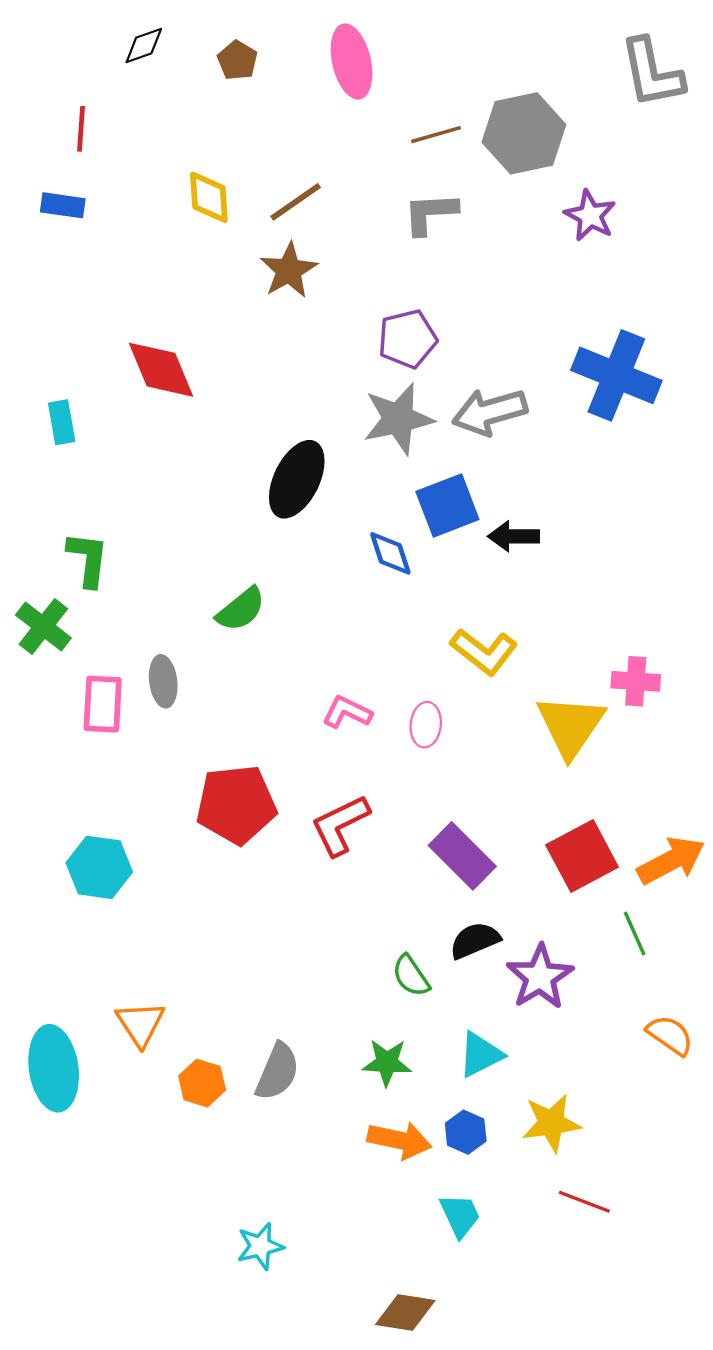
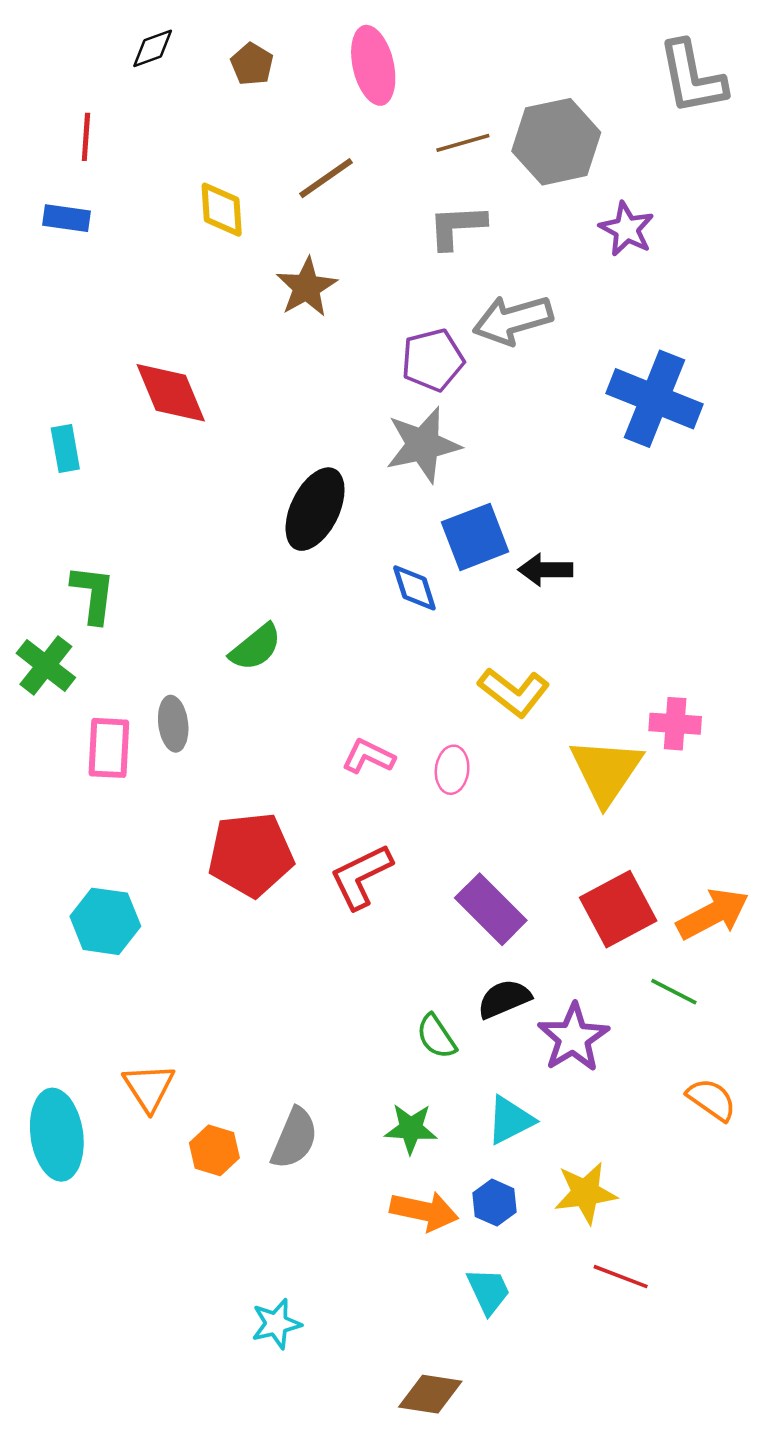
brown line: (296, 202) -> (326, 178), moved
gray arrow: (490, 412) -> (513, 320), moved
green line: (635, 934) -> (674, 992), turned -39

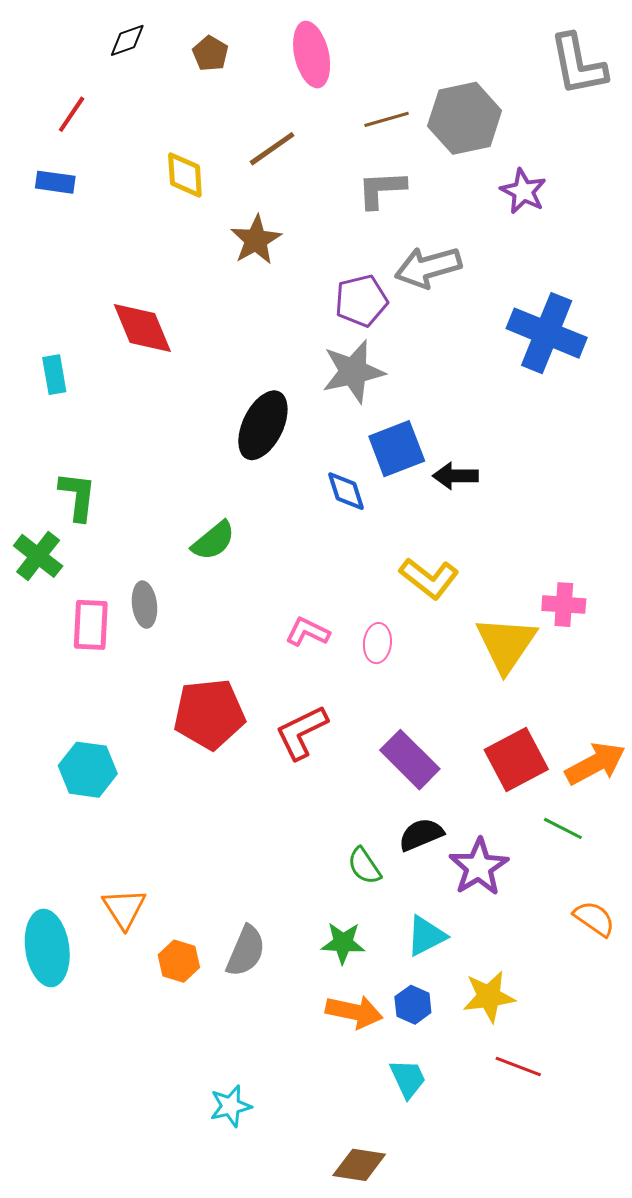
red line: (86, 137) -> (72, 114), turned 30

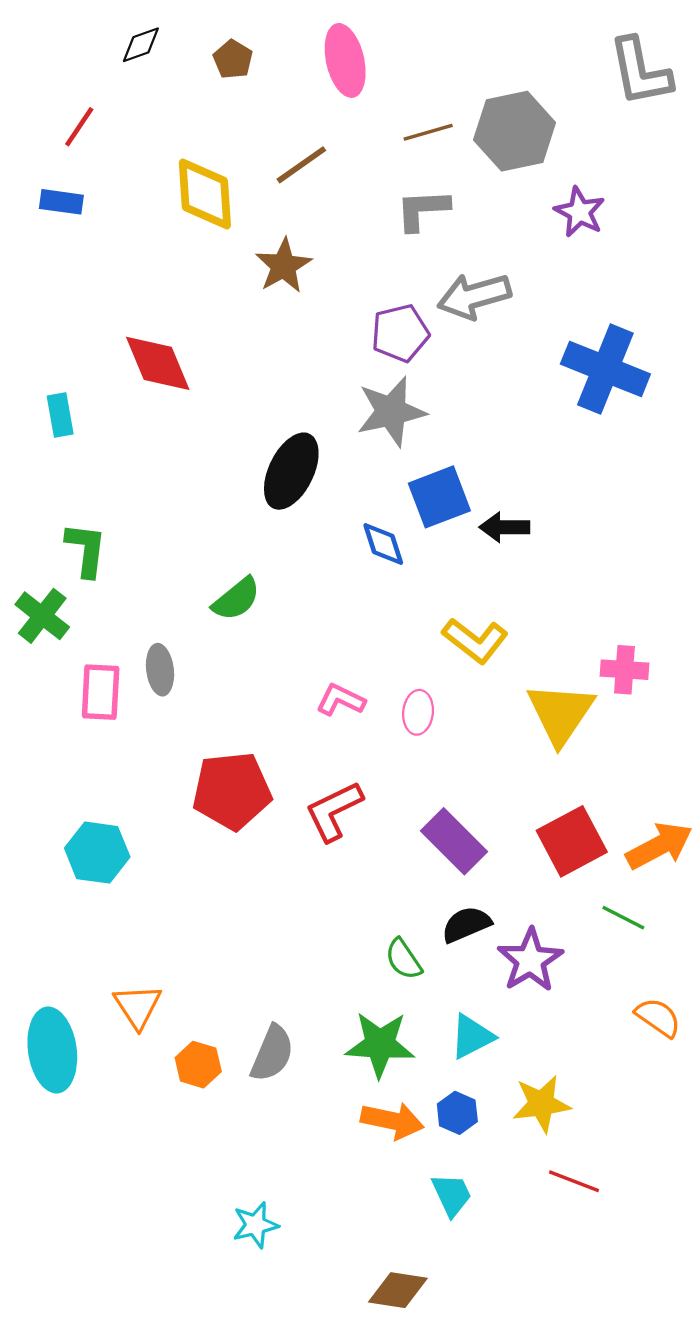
yellow diamond: (185, 175) -> (205, 194), size x1.4
green star: (343, 943) -> (380, 1044), size x1.4

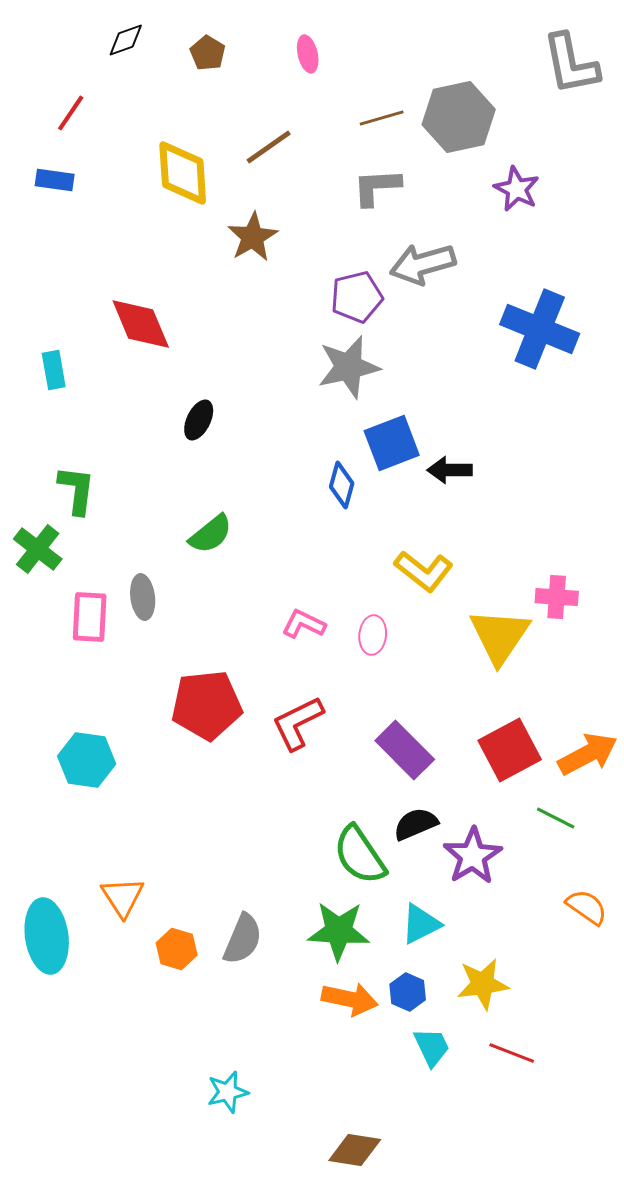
pink ellipse: (345, 60) -> (308, 54), size x0.6
black ellipse: (291, 471) -> (199, 420), moved, size x0.6
blue diamond: (383, 544) -> (342, 485), turned 33
green semicircle: (403, 959) -> (360, 855), size x1.6
cyan trapezoid: (452, 1195) -> (432, 1047), moved

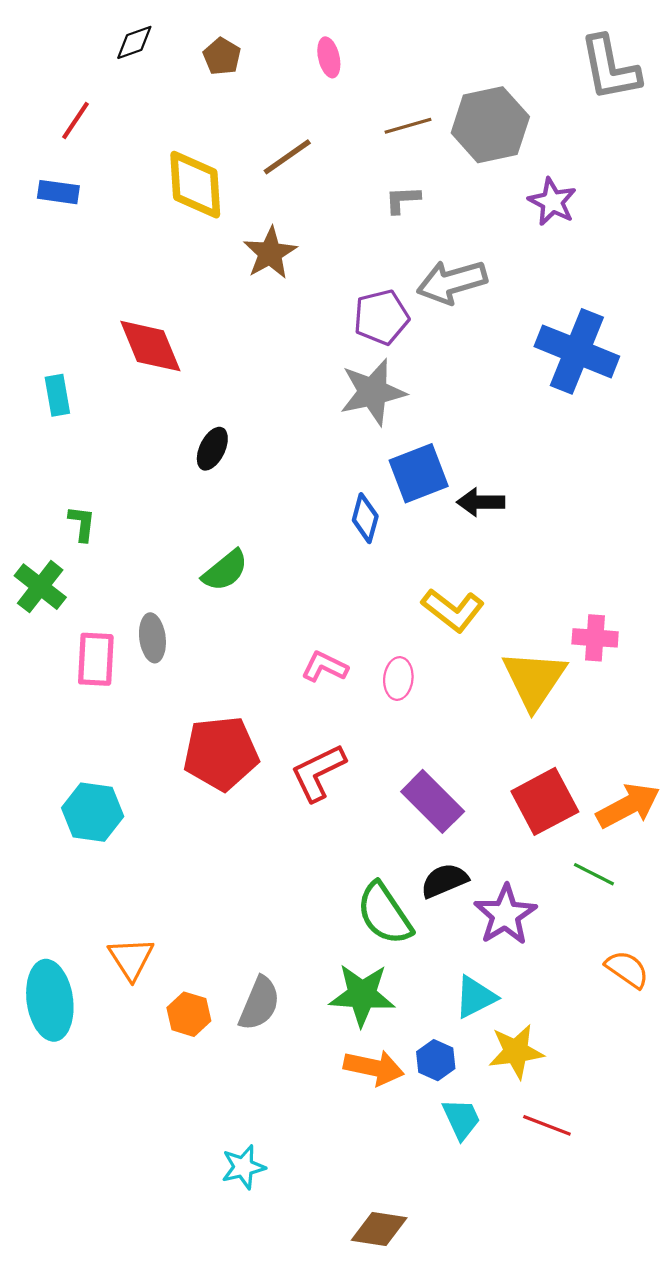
gray L-shape: (377, 187) -> (403, 200), size x0.7
green L-shape: (77, 490) -> (82, 523), size x0.7
cyan triangle: (421, 924) -> (475, 997), moved

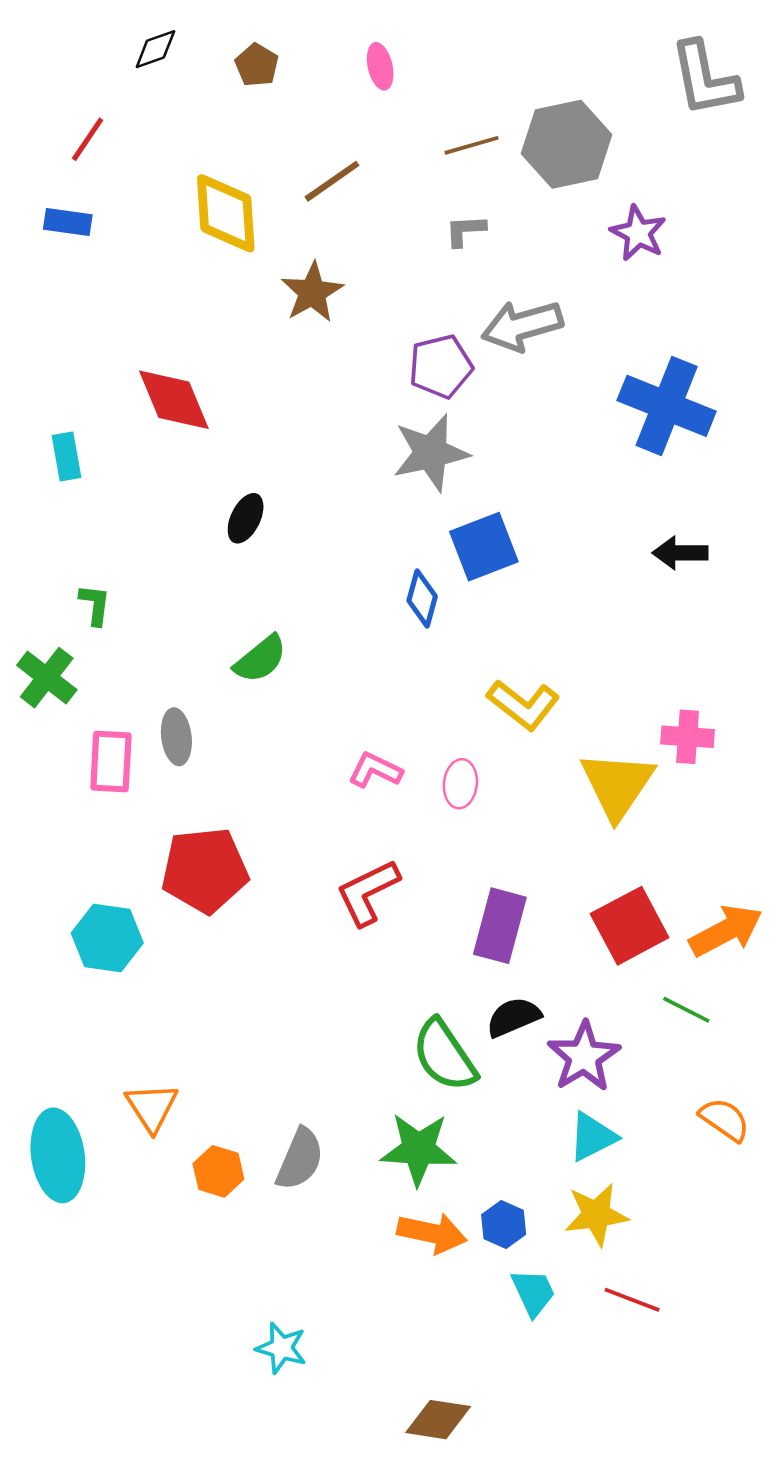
black arrow: (481, 502) -> (680, 553), moved
red pentagon: (221, 753) -> (205, 870), moved
purple rectangle: (433, 801) -> (500, 926), turned 60
cyan triangle: (475, 997) -> (593, 1137), moved
cyan star: (243, 1167) -> (281, 1348), turned 30

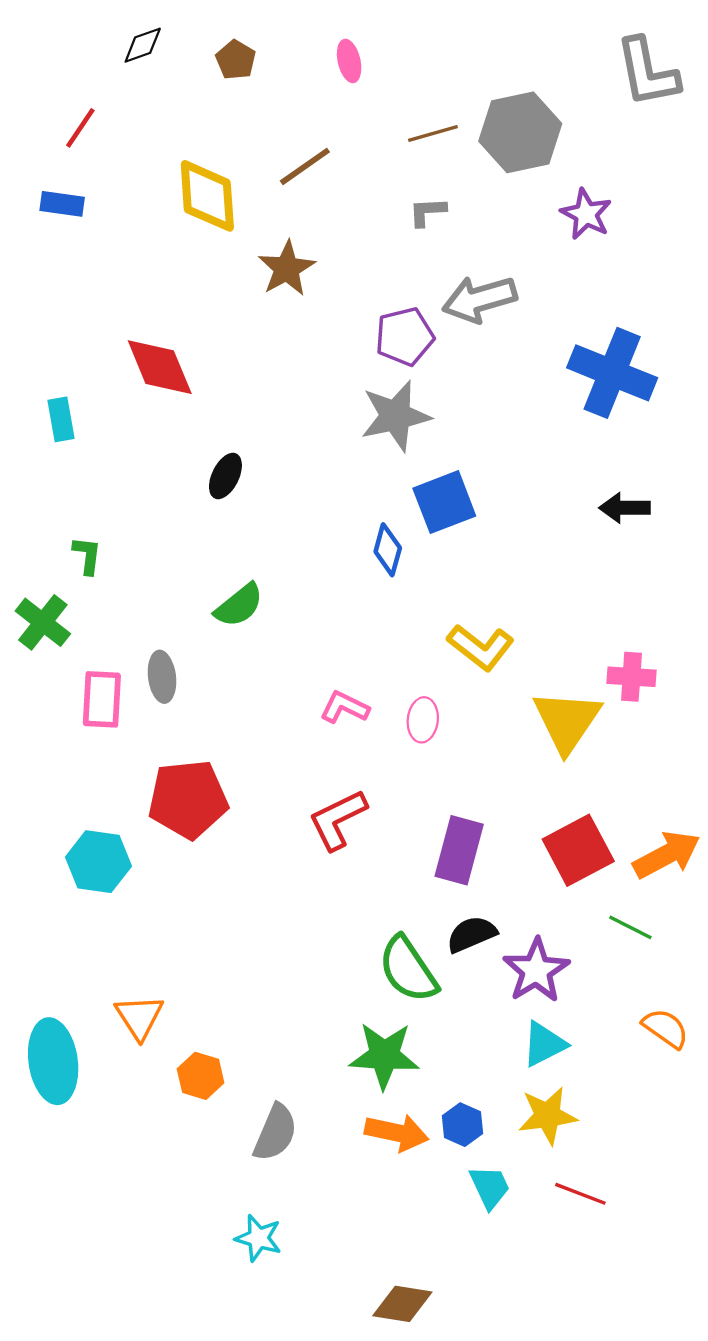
gray semicircle: (300, 1159) -> (275, 1133), moved

